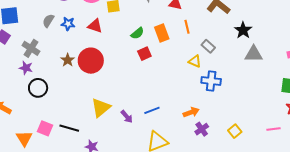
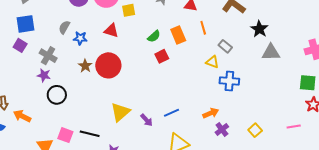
blue star: (68, 24) -> (80, 38), moved

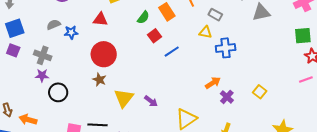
gray semicircle: (64, 27) -> (54, 25), turned 48
brown star: (85, 66) -> (99, 80), moved
blue line: (171, 113) -> (172, 52), moved
pink line: (294, 126) -> (306, 80), moved

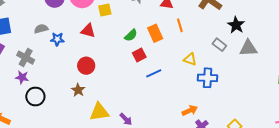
gray rectangle: (215, 15) -> (219, 45), moved
red circle: (104, 54) -> (86, 66), size x0.7
yellow triangle: (124, 98) -> (99, 112), turned 35

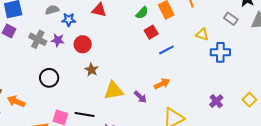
red circle: (86, 66) -> (83, 44), moved
purple star: (22, 77) -> (58, 40), moved
orange arrow: (190, 110) -> (162, 84), moved

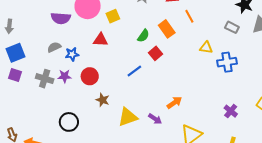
blue line: (166, 50) -> (134, 71), moved
black circle: (49, 78) -> (69, 122), moved

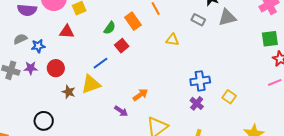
blue cross: (227, 62) -> (200, 81), moved
yellow triangle: (128, 117) -> (91, 84), moved
black circle: (69, 122) -> (44, 121), moved

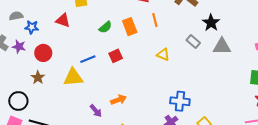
red square: (122, 46) -> (116, 56), moved
brown star: (69, 92) -> (38, 77), moved

